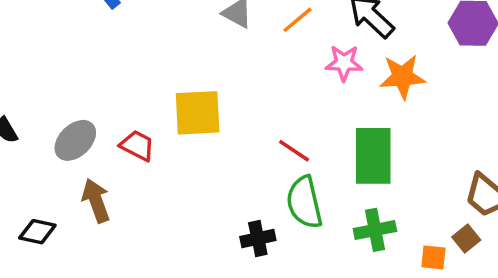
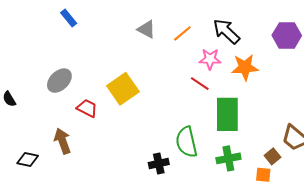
yellow square: (198, 113) -> (123, 89), turned -32
gray ellipse: (75, 140) -> (59, 81), moved
red line: (294, 151) -> (200, 84), moved
brown square: (466, 239) -> (272, 156), moved

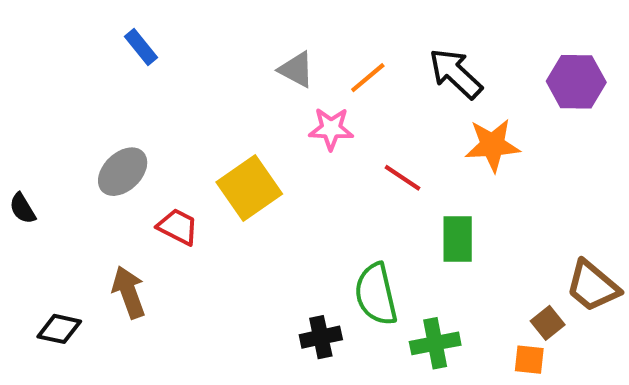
pink star: (210, 59) -> (331, 129), moved
green rectangle: (227, 114) -> (458, 239), size x0.7
green cross: (228, 158) -> (435, 343), moved

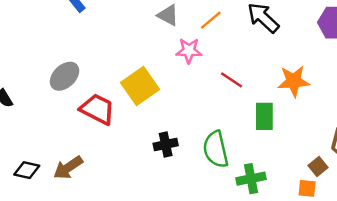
orange star: (492, 145) -> (294, 81), moved
red trapezoid: (178, 227) -> (97, 109), size x1.4
brown arrow: (129, 292) -> (68, 168), moved, turned -104
black cross: (321, 337) -> (166, 144), moved

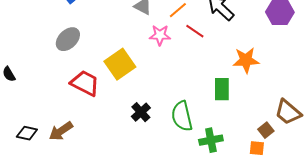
gray ellipse: (64, 76) -> (68, 39), moved
red line: (232, 80) -> (195, 31), moved
black cross: (166, 144) -> (141, 112), turned -30

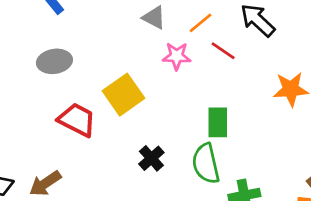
gray ellipse: (68, 39) -> (54, 61), turned 35
green rectangle: (222, 89) -> (218, 122), moved

